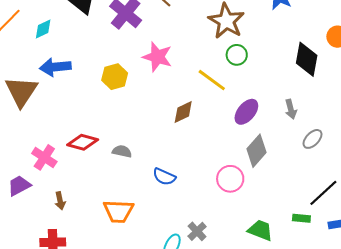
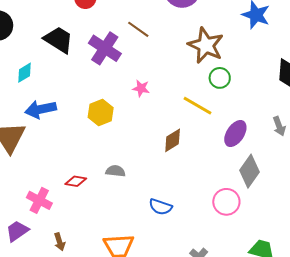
pink star: (157, 57) -> (141, 88), size x0.6
red diamond: (83, 142) -> (76, 181), size x0.7
gray semicircle: (122, 151) -> (115, 171), moved

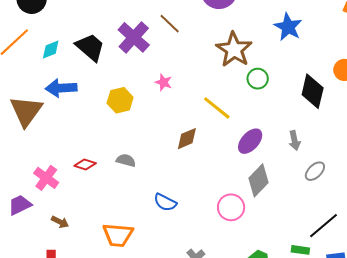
black trapezoid: (59, 40) -> (90, 47), moved
green circle: (220, 78) -> (258, 79), moved
brown arrow: (60, 242) -> (60, 222), turned -54

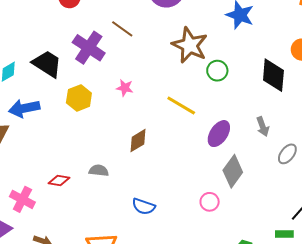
yellow hexagon: (120, 100) -> (79, 98), moved
brown diamond: (187, 139) -> (138, 141), moved
pink circle: (231, 207) -> (210, 202), size x0.7

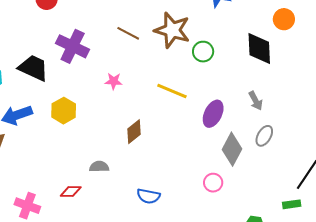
brown line: (122, 29) -> (128, 33), moved
yellow hexagon: (79, 98) -> (64, 111), moved
gray ellipse: (287, 154) -> (264, 136), moved
red diamond: (59, 180) -> (71, 191), moved

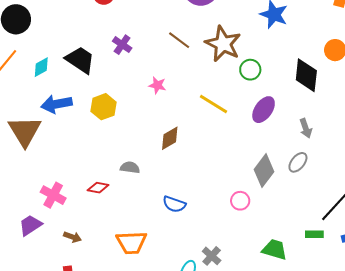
purple cross: (73, 46) -> (122, 45), size x0.6
gray arrow: (256, 101) -> (306, 128), moved
purple ellipse: (213, 114) -> (264, 110), moved

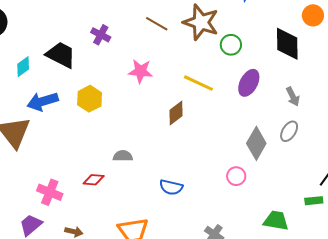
pink star: (157, 85) -> (141, 71), size x1.4
brown diamond: (170, 138) -> (176, 113), moved

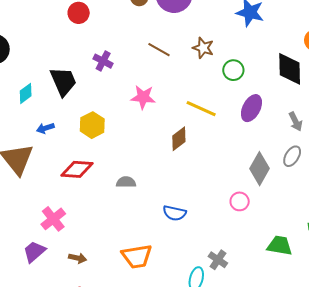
brown star: (201, 22) -> (203, 48), size x0.6
black trapezoid: (61, 55) -> (63, 81), turned 40
blue arrow: (43, 101) -> (45, 128), size x0.6
red diamond: (94, 180) -> (77, 169), moved, size x1.5
pink cross: (50, 192) -> (53, 219), turned 30

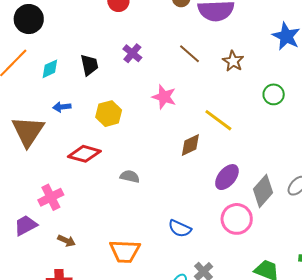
green circle: (233, 70) -> (274, 94), moved
black trapezoid: (63, 81) -> (89, 65), size x0.7
purple ellipse: (251, 108) -> (227, 177), moved
pink circle: (240, 201) -> (237, 219), size x1.6
blue semicircle: (174, 213) -> (180, 229), moved

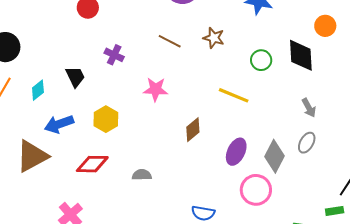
blue arrow: (62, 107) -> (59, 124), size x1.6
yellow line: (218, 120) -> (234, 95), moved
brown triangle: (28, 131) -> (32, 156), turned 42

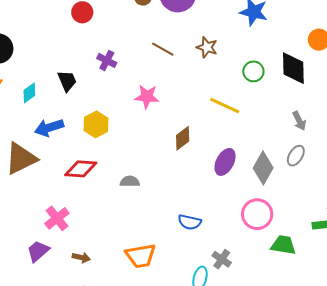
pink circle: (256, 190) -> (257, 214), moved

